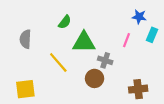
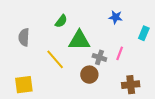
blue star: (139, 17) -> (116, 17), moved
pink line: (126, 40) -> (120, 53), moved

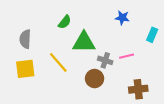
pink line: (120, 53) -> (127, 56), turned 56
yellow square: (24, 85) -> (25, 69), moved

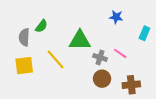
green semicircle: (65, 22) -> (41, 26), moved
pink line: (127, 56) -> (120, 53), turned 48
brown circle: (95, 79) -> (102, 79), moved

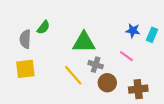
blue star: (116, 17) -> (133, 31), moved
gray cross: (100, 57) -> (96, 65), moved
yellow line: (56, 59) -> (73, 75), moved

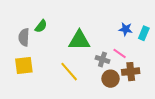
gray cross: (96, 65) -> (102, 59), moved
brown circle: (107, 83) -> (111, 79), moved
brown cross: (138, 89) -> (131, 72), moved

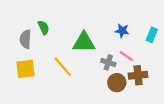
green semicircle: (41, 26) -> (44, 27), turned -64
blue star: (126, 29) -> (122, 31), moved
yellow line: (69, 72) -> (63, 67), moved

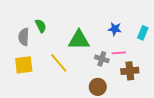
pink line: (126, 56) -> (119, 53), turned -40
brown circle: (117, 83) -> (98, 87), moved

